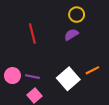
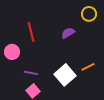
yellow circle: (77, 15) -> (89, 14), moved
pink circle: (12, 76) -> (12, 52), moved

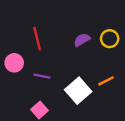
yellow circle: (89, 14) -> (110, 39), moved
purple line: (31, 73) -> (42, 76), moved

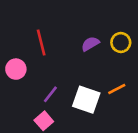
purple line: (42, 76) -> (50, 94), moved, turned -63
white square: (78, 91) -> (86, 100), turned -30

